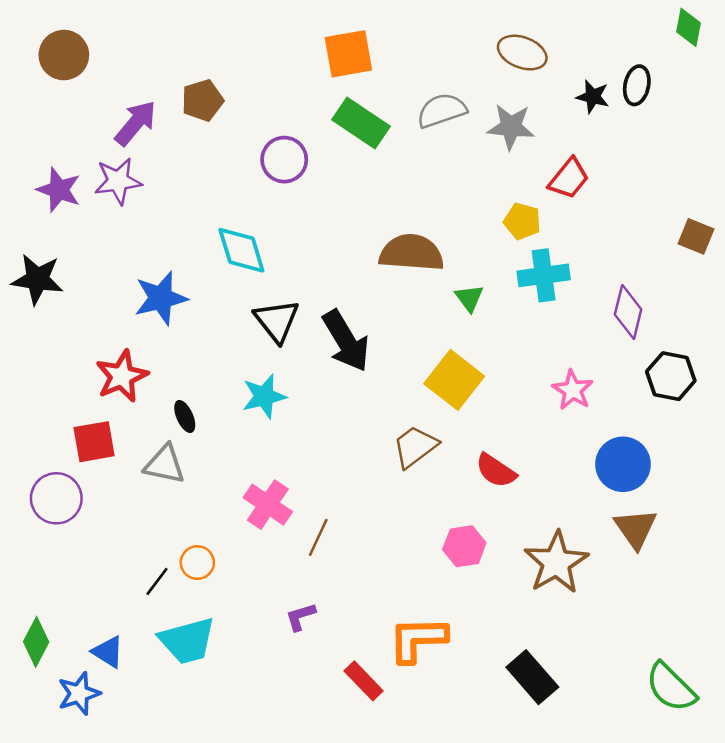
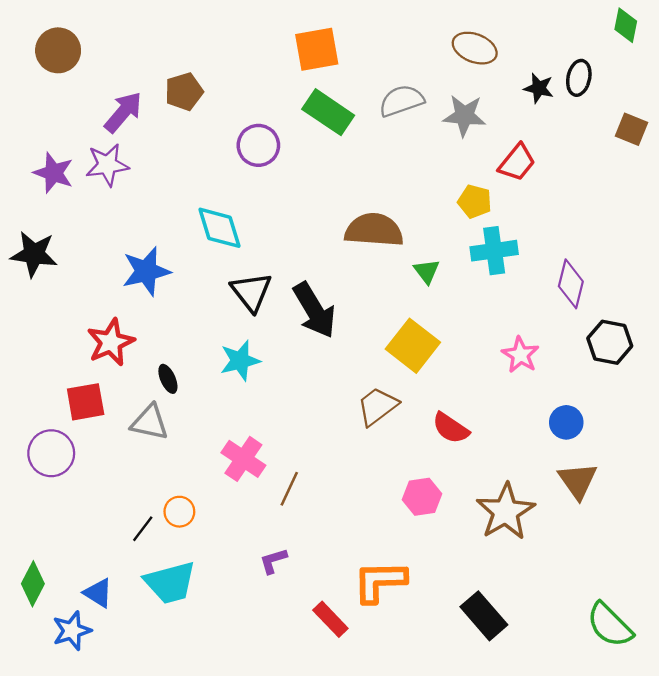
brown square: (696, 236) -> (631, 129), moved
blue circle: (623, 464) -> (566, 422), size x0.7

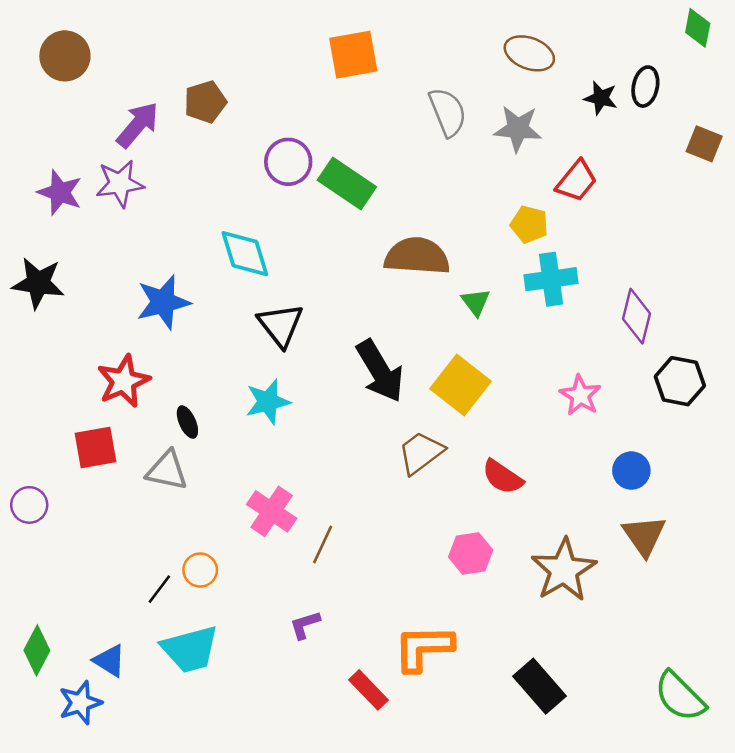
gray semicircle: (401, 101) -> (448, 112), turned 87
green rectangle: (328, 112) -> (347, 183), moved
black arrow: (314, 310) -> (380, 371), moved
purple circle: (51, 453) -> (29, 505), moved, size x0.7

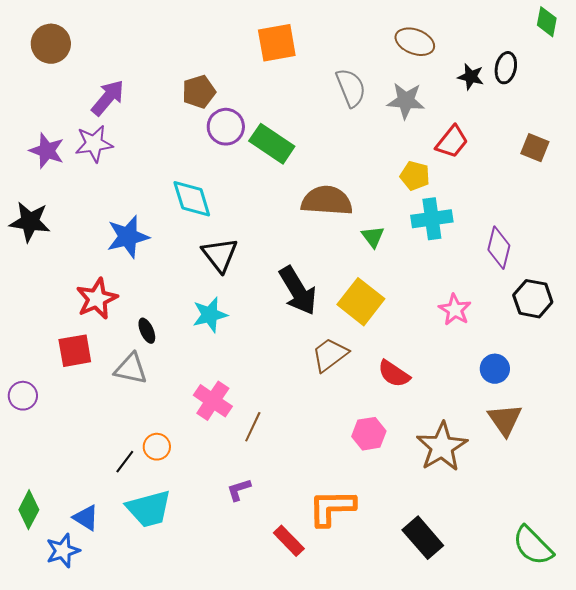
brown pentagon: (205, 102) -> (199, 92), moved
brown square: (704, 144) -> (535, 148), moved

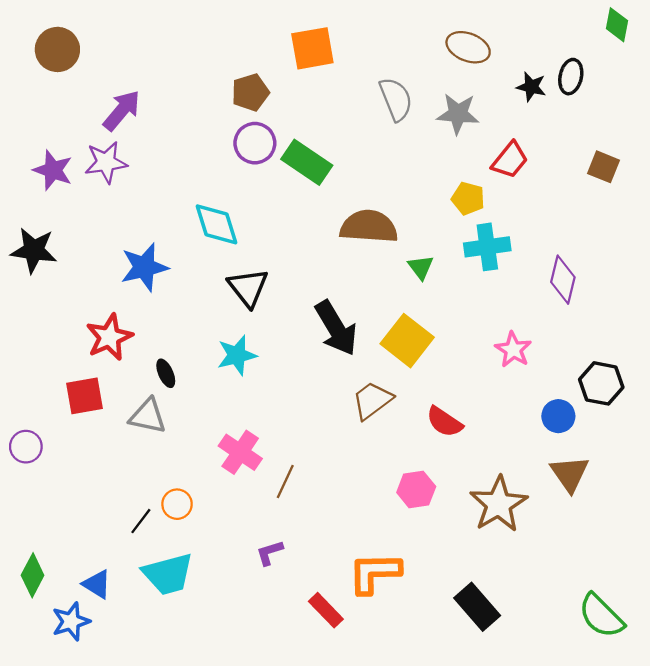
brown pentagon: (199, 92) -> (250, 92), moved
black hexagon: (533, 299) -> (601, 383), moved

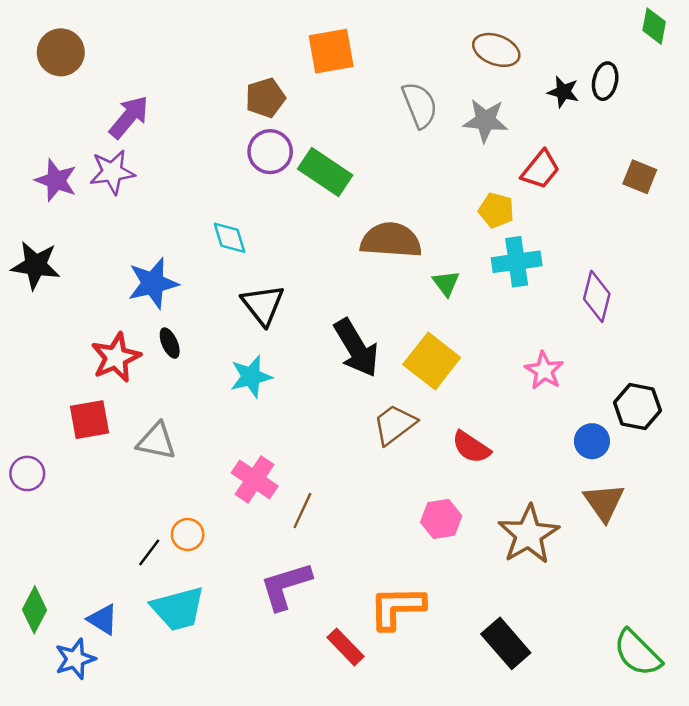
cyan diamond: (217, 224) -> (229, 238), size x0.7
black ellipse: (166, 373) -> (170, 343), moved
purple L-shape: (270, 553) -> (286, 586), size x1.8

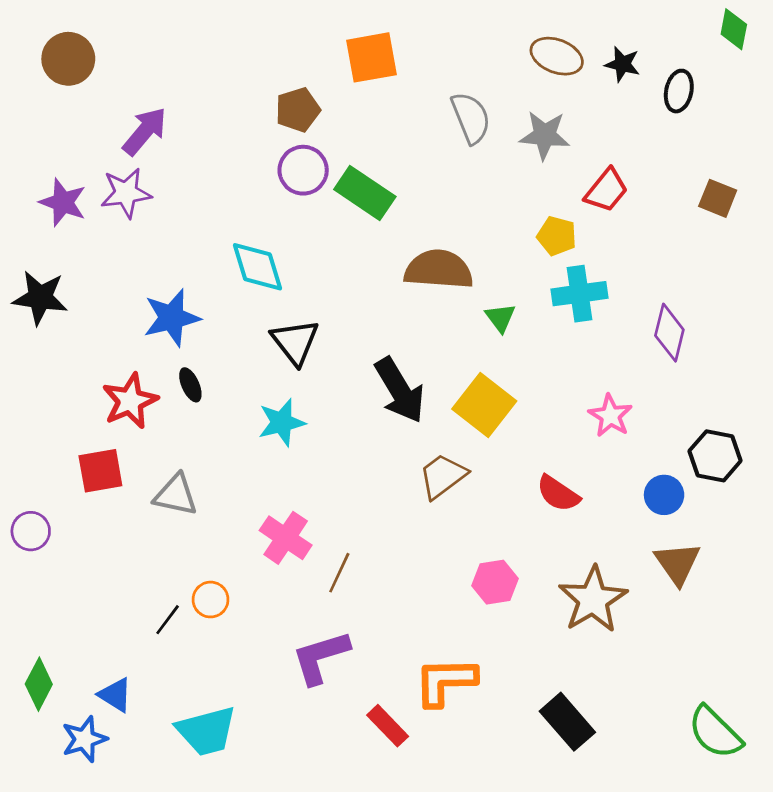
black star: (563, 92) -> (622, 64), moved
cyan diamond: (229, 238) -> (257, 267), size x1.4
red semicircle: (471, 447) -> (558, 494), moved
cyan trapezoid: (178, 609) -> (206, 731), moved

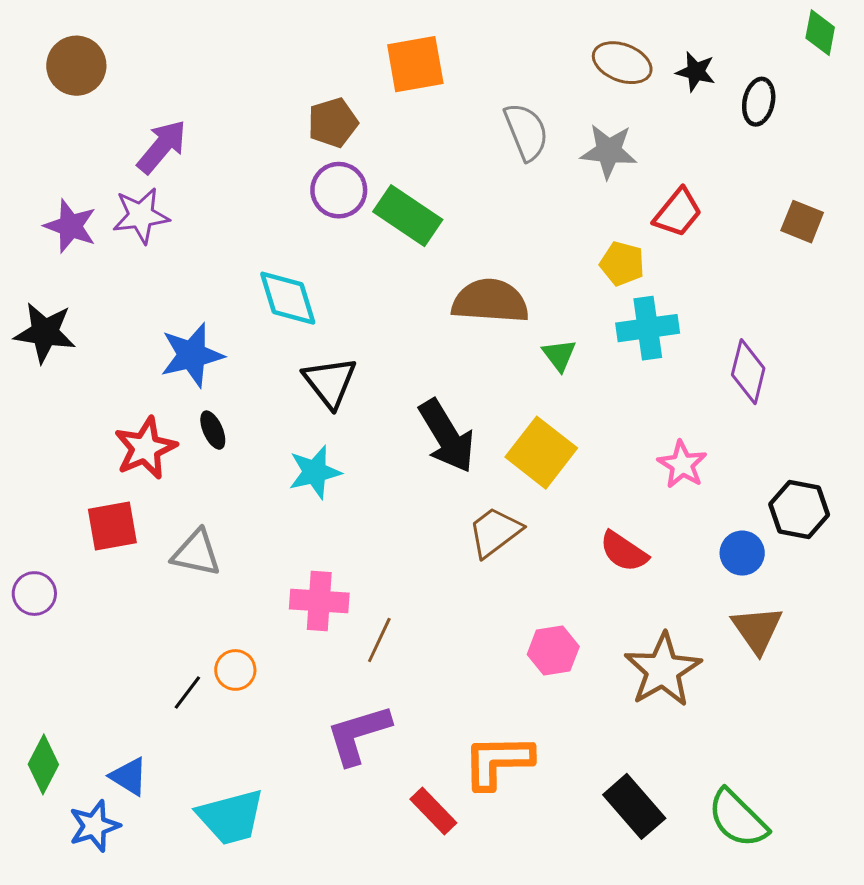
pink cross: (286, 538) -> (319, 601), turned -30
green semicircle: (715, 732) -> (738, 818), moved

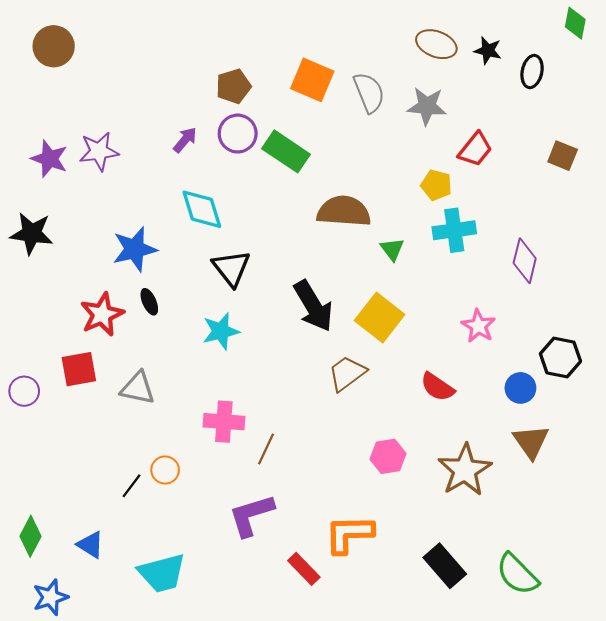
orange square: (415, 64) -> (312, 80), moved, turned 33
purple arrow: (162, 147) -> (185, 140), moved, size x0.7
purple circle: (34, 594) -> (24, 391), moved
blue star: (94, 826) -> (50, 597), moved

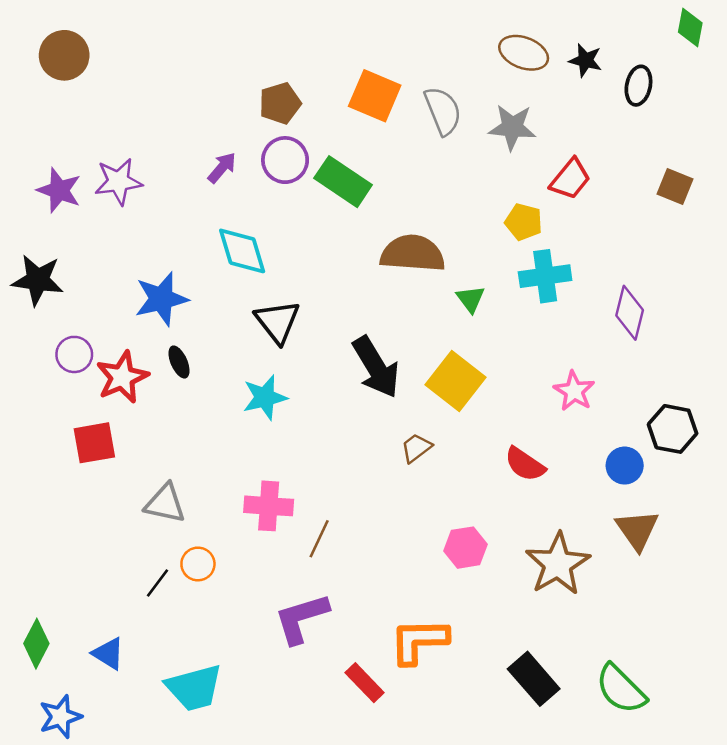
brown trapezoid: (347, 373) -> (416, 448), size x0.7
gray triangle: (138, 388) -> (165, 503), moved
purple circle: (24, 391) -> (74, 354), moved

